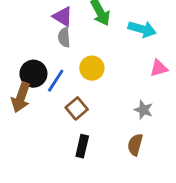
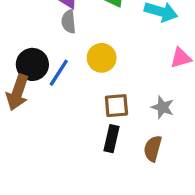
brown square: (77, 108) -> (116, 106), moved, turned 35
black rectangle: (82, 146) -> (111, 139), moved

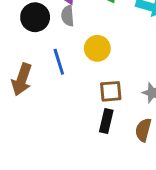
black circle: (32, 64) -> (35, 17), moved
blue line: (59, 73) -> (59, 62), turned -50

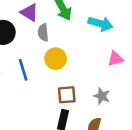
gray semicircle: (68, 16) -> (43, 32), moved

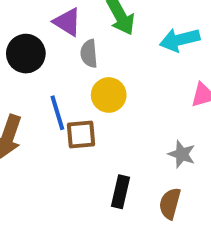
cyan arrow: (101, 24) -> (180, 40), turned 150
brown square: (67, 95) -> (81, 134), moved

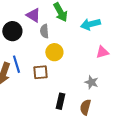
blue line: (57, 113) -> (16, 64), moved

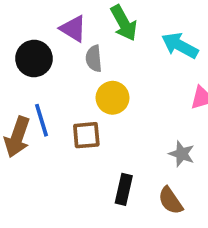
cyan arrow: (90, 24) -> (180, 45), turned 42
brown semicircle: (85, 107) -> (170, 201), turned -49

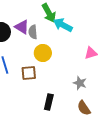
purple triangle: (73, 29) -> (22, 27), moved
cyan arrow: (180, 45) -> (63, 25), moved
brown semicircle: (170, 201) -> (84, 108), moved

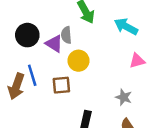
cyan arrow: (63, 25) -> (126, 27), moved
purple triangle: (22, 27) -> (54, 44), moved

